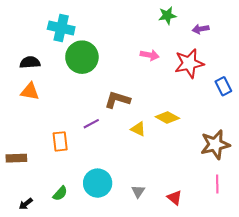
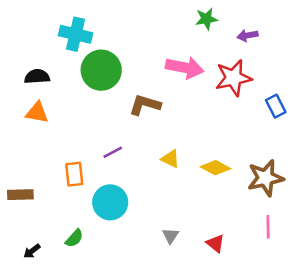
pink arrow: (150, 55) -> (185, 68), size x1.6
brown L-shape: (117, 100) -> (145, 105), moved
yellow diamond: (167, 117) -> (215, 168), moved
cyan circle: (98, 183) -> (110, 202), moved

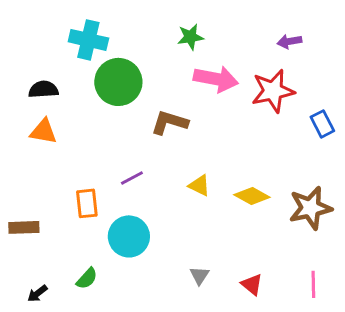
green star: (206, 19) -> (190, 37), moved
pink line: (268, 227) -> (313, 284), moved

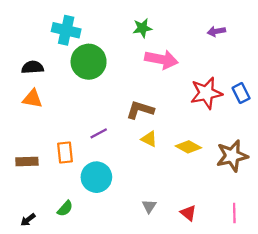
red star: (273, 91) -> (206, 93), moved
brown L-shape: (169, 122) -> (140, 110), moved
brown rectangle: (24, 227) -> (27, 161), moved

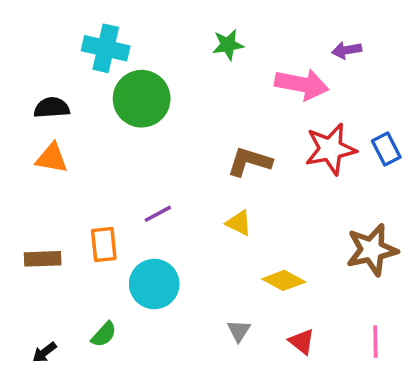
pink arrow: (161, 59) -> (302, 84), moved
brown L-shape: (140, 110) -> (250, 162), moved
yellow diamond: (188, 147) -> (284, 280), moved

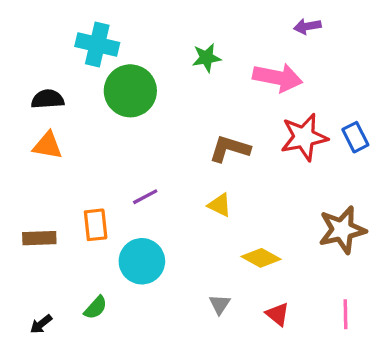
green star: (228, 45) -> (206, 58), moved
purple arrow: (347, 50) -> (307, 26), moved

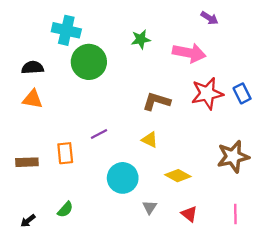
purple arrow: (307, 26) -> (209, 18), turned -138
cyan circle: (142, 261) -> (123, 178), moved

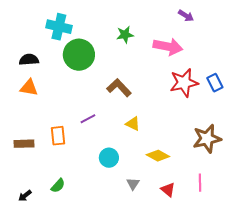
brown L-shape: (156, 101) -> (119, 88), moved, turned 30
cyan circle: (123, 178) -> (109, 158), size x0.7
pink line: (235, 214) -> (200, 183), moved

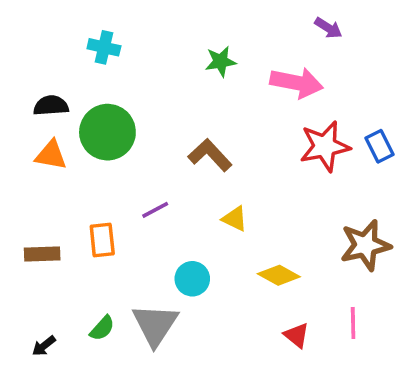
cyan cross: (59, 27) -> (104, 47), size x0.7
green circle: (79, 55) -> (107, 132), moved
gray triangle: (133, 184) -> (155, 325), moved, size x2.0

